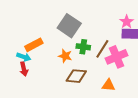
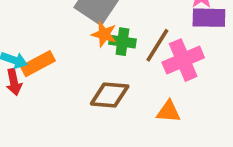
orange rectangle: (34, 45) -> (38, 64), moved
orange star: (65, 56) -> (104, 34), moved

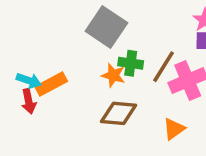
orange star: (104, 34) -> (113, 75), moved
orange triangle: (168, 112) -> (174, 129), turned -40

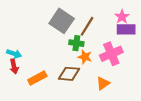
brown line: (163, 67) -> (87, 26), moved
orange star: (113, 75) -> (85, 57), moved
orange rectangle: (51, 84) -> (37, 78), moved

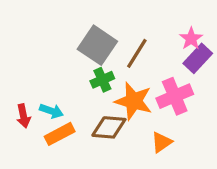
purple rectangle: (126, 29) -> (198, 58), turned -48
green cross: (76, 43) -> (102, 80), moved, turned -32
cyan arrow: (14, 54) -> (51, 111), moved
orange star: (85, 57) -> (134, 101), size x1.6

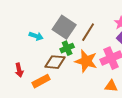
cyan arrow: (51, 111) -> (36, 36), moved
brown diamond: (109, 127) -> (55, 62), moved
orange triangle: (162, 142) -> (111, 86), moved, turned 40

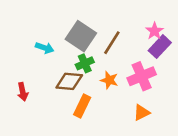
orange star: (86, 61) -> (109, 80), size x0.6
orange rectangle: (41, 81) -> (82, 106), moved, turned -36
orange triangle: (111, 86) -> (142, 112), turned -32

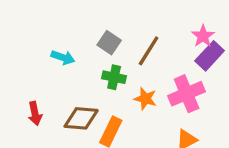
gray square: (81, 36) -> (109, 43), size x0.6
green cross: (85, 63) -> (114, 77), turned 36
brown diamond: (69, 81) -> (81, 118), moved

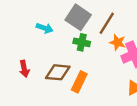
gray square: (109, 43) -> (78, 17), size x1.5
orange star: (145, 99) -> (118, 42), moved

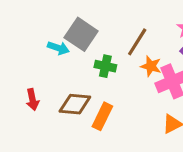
gray square: (78, 17) -> (81, 34), moved

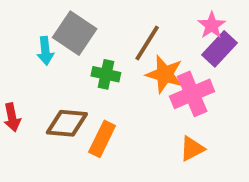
cyan arrow: (58, 48) -> (45, 51), turned 65
orange star: (151, 66) -> (165, 74), size x1.4

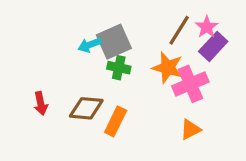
gray square: (75, 33) -> (114, 42), moved, turned 32
brown line: (147, 43) -> (179, 30), moved
cyan arrow: (45, 51) -> (90, 45), moved, turned 75

